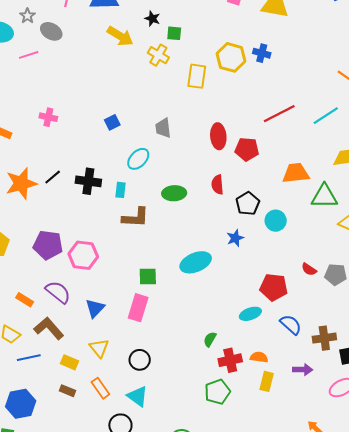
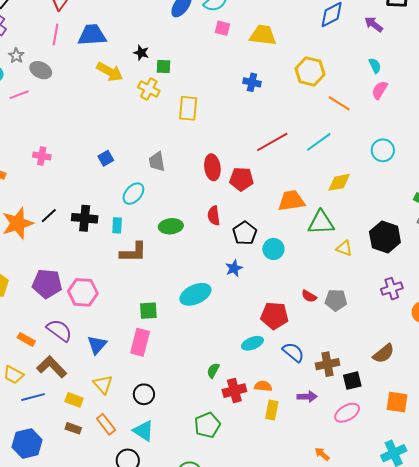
yellow hexagon: (231, 57) -> (310, 71), moved
green pentagon: (217, 392) -> (207, 425), moved

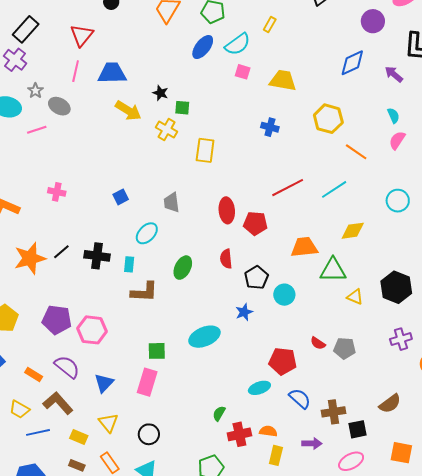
green ellipse: (171, 226) -> (183, 268), turned -60

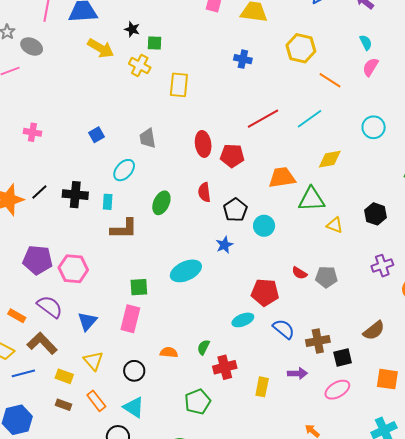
black hexagon: (396, 287) -> (375, 214), size x0.7
orange semicircle: (268, 431) -> (169, 352), moved

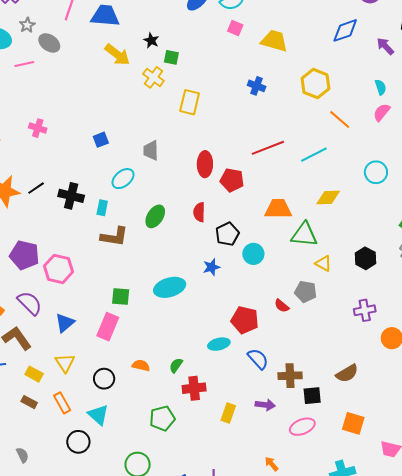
gray pentagon: (326, 277) -> (306, 292), moved

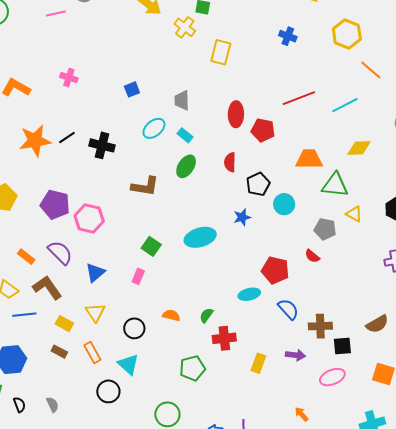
cyan rectangle: (102, 208) -> (185, 135), moved, turned -63
gray pentagon: (306, 292) -> (325, 229), moved
green square: (121, 297) -> (151, 246), turned 30
pink rectangle: (108, 327) -> (138, 276), size x0.6

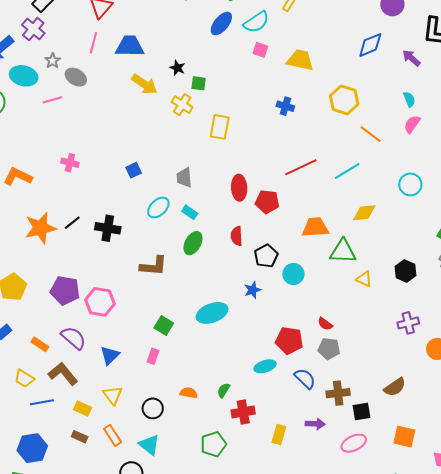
gray pentagon: (325, 229) -> (329, 349), moved

